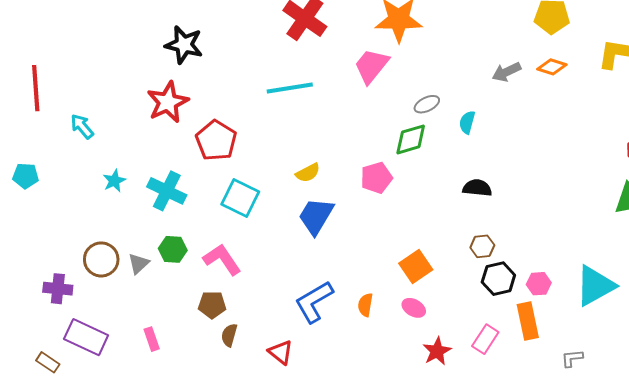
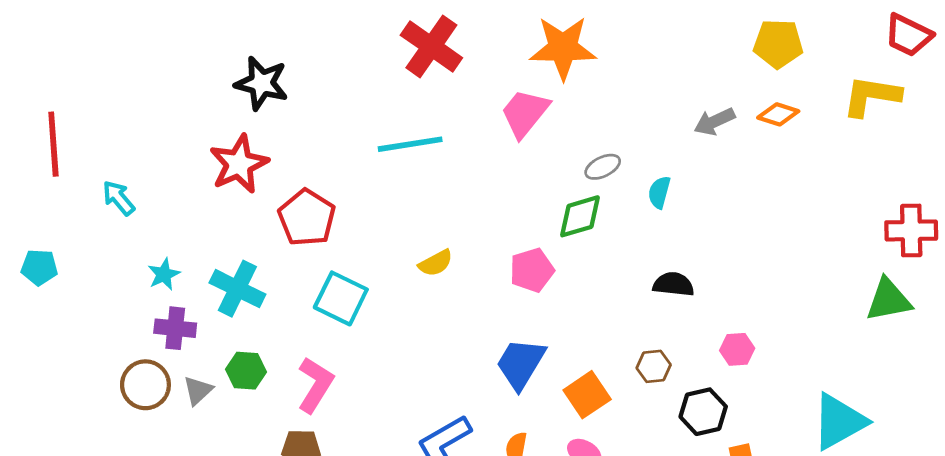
blue trapezoid: (316, 216) -> (521, 364), moved
brown hexagon: (482, 246) -> (654, 366), moved
pink L-shape: (222, 259) -> (315, 385), turned 66
pink hexagon: (539, 284) -> (737, 349), moved
purple cross: (58, 289) -> (175, 328), moved

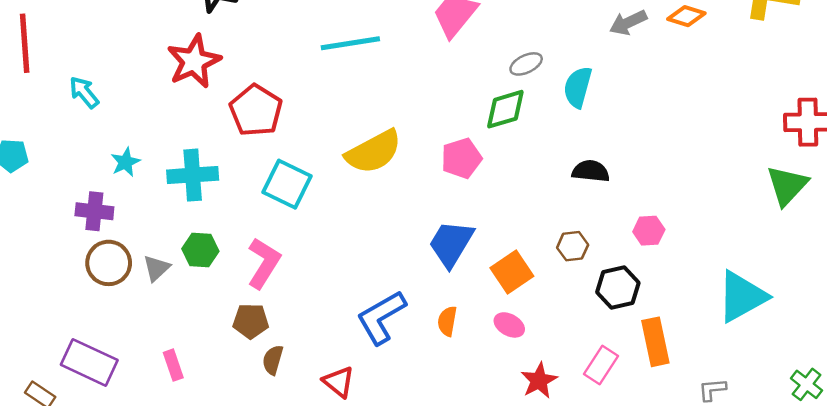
cyan semicircle: (659, 192) -> (578, 87), size x1.4
yellow semicircle: (436, 263) -> (374, 152), size x1.8
cyan cross: (237, 289) -> (193, 175), turned -30
green triangle: (889, 300) -> (787, 185), turned -36
purple cross: (175, 328) -> (94, 211), moved

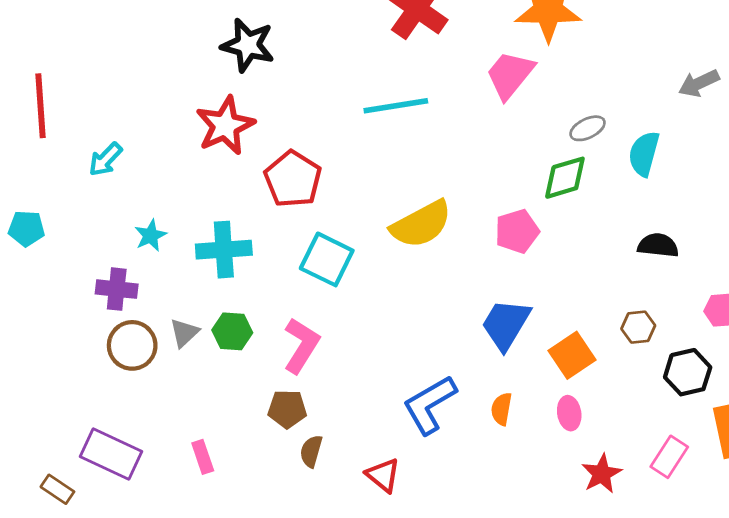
cyan arrow: (84, 92) -> (105, 159), turned -96
gray triangle: (156, 268) -> (184, 333), moved
pink ellipse: (509, 325) -> (569, 413), turned 52

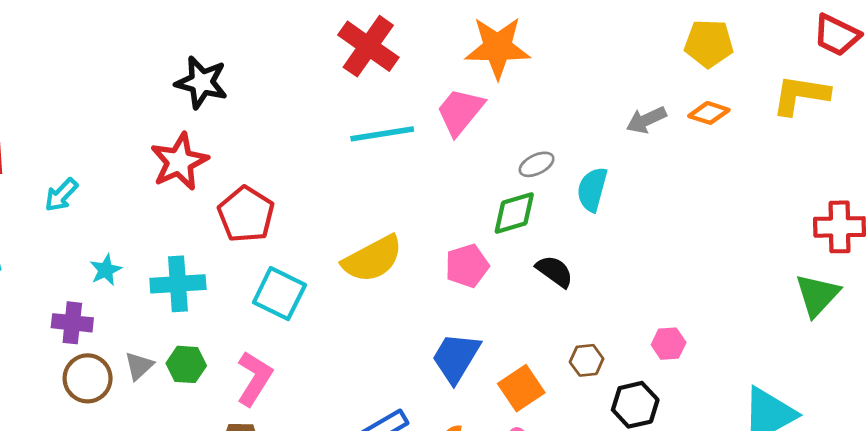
cyan line: (396, 106) -> (382, 134), moved
black semicircle: (658, 245) -> (555, 271), moved, turned 30

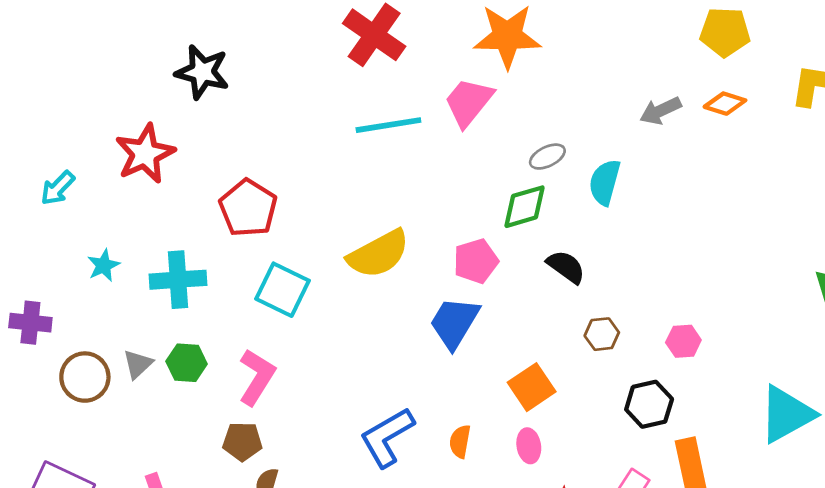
red star: (179, 162) -> (145, 154), moved
purple cross: (72, 323) -> (30, 323), moved
blue trapezoid: (456, 358) -> (454, 323), moved
brown hexagon: (587, 360) -> (602, 334), moved

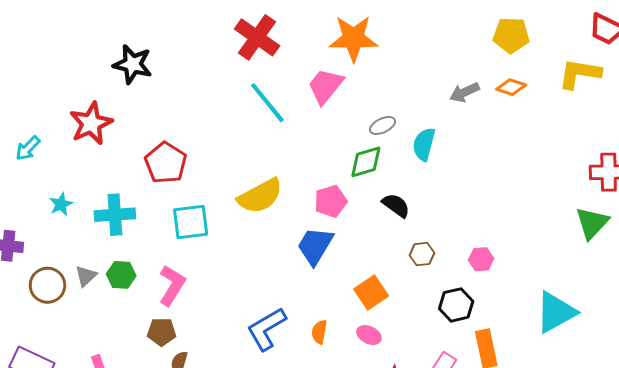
cyan line: (388, 125) -> (267, 103), turned 60
cyan square: (282, 290) -> (191, 222), turned -33
pink ellipse: (529, 446) -> (369, 335), turned -55

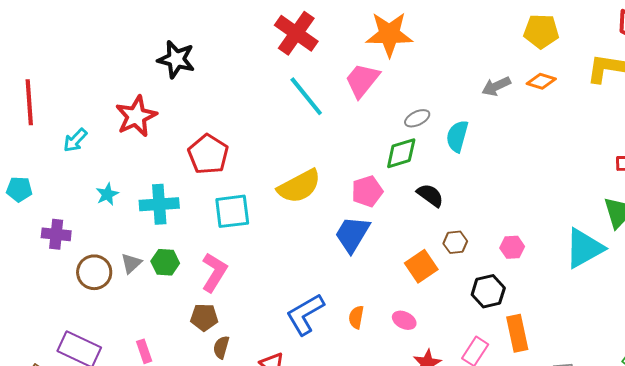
orange square: (371, 292) -> (421, 266), moved
cyan triangle: (556, 312) -> (584, 248), moved

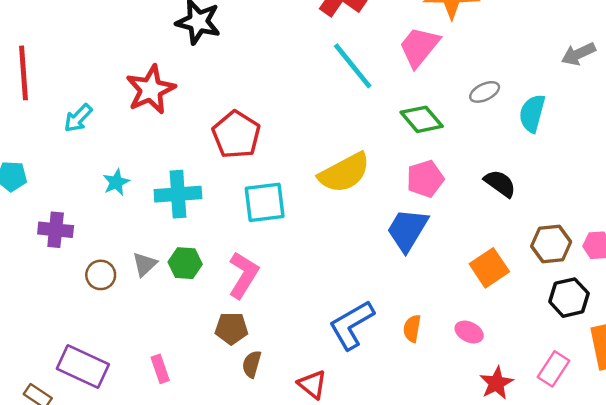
green diamond: (401, 153) -> (422, 119), moved, turned 66
brown hexagon: (455, 242) -> (551, 244), moved, size x1.4
brown circle: (94, 272) -> (101, 275), size x0.7

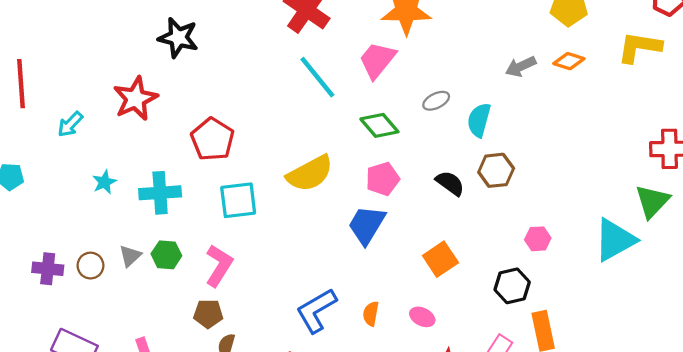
purple cross: (56, 230) -> (48, 269), moved
brown hexagon: (551, 244) -> (496, 170), moved

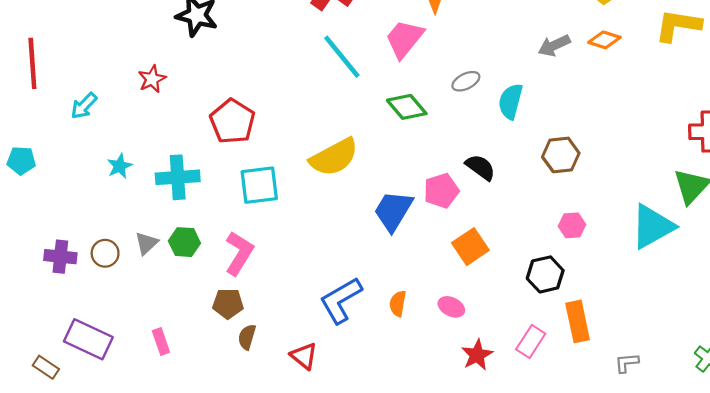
red star: (135, 99) -> (152, 79), size x0.6
brown hexagon: (496, 170) -> (561, 155), moved
pink pentagon: (383, 179) -> (441, 191), moved

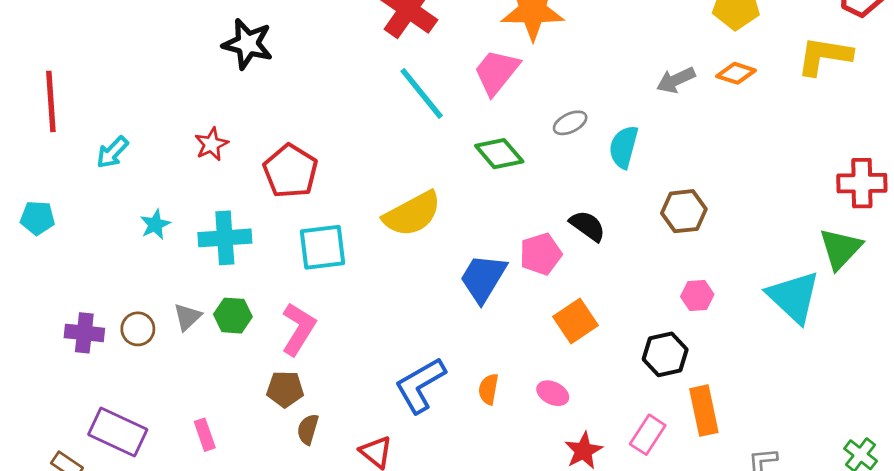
red star: (152, 79) -> (211, 144), moved
cyan triangle: (652, 226) -> (794, 297), turned -48

